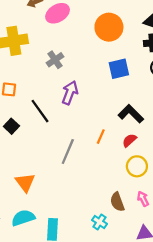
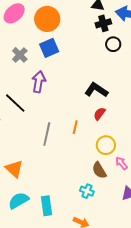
orange circle: (109, 27) -> (47, 19), moved
blue square: (119, 69) -> (49, 48), moved
orange line: (101, 137) -> (75, 127), moved
yellow circle: (137, 166) -> (106, 145), moved

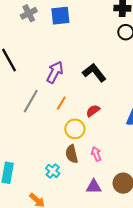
purple arrow: (39, 82) -> (55, 72), moved
red semicircle: (100, 114) -> (93, 111), moved
yellow circle: (106, 145) -> (75, 129), moved

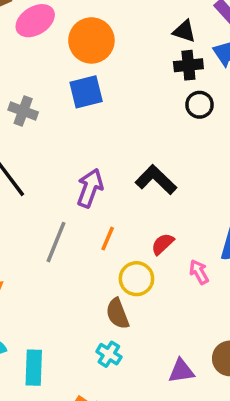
gray cross: (29, 13) -> (23, 111), moved, turned -35
brown semicircle: (72, 154) -> (117, 314), moved
pink arrow: (96, 154) -> (199, 272), moved

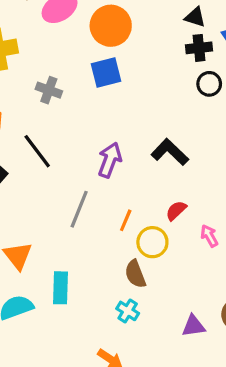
orange line: (108, 239) -> (126, 220), moved
cyan rectangle: (34, 368) -> (60, 288), moved

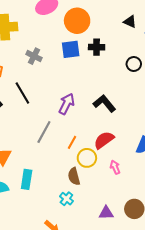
black cross: (199, 48) -> (97, 47), moved
red semicircle: (176, 211) -> (104, 140), size x1.5
pink arrow: (209, 236) -> (115, 167), moved

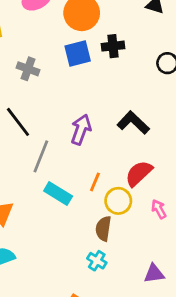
gray line: (44, 132) -> (41, 156), moved
brown semicircle: (74, 176) -> (103, 229), turned 30
cyan rectangle: (27, 179) -> (58, 193), moved, turned -60

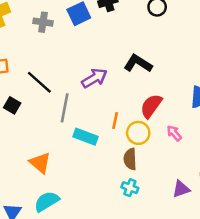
gray cross: (28, 69) -> (43, 22), moved
purple arrow: (81, 129) -> (94, 78), turned 50

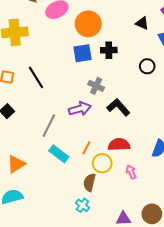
gray cross: (43, 22) -> (96, 86), moved
black line: (39, 82) -> (36, 77), moved
red semicircle: (151, 106) -> (119, 145), turned 35
orange triangle: (40, 163) -> (16, 164), turned 30

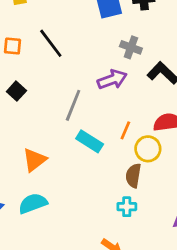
cyan cross: (82, 205) -> (127, 207), turned -32

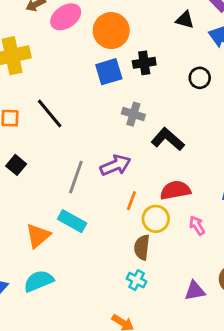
purple arrow: (112, 79) -> (115, 165), moved
cyan rectangle: (90, 141) -> (72, 221), moved
cyan cross: (127, 207) -> (137, 280), turned 30

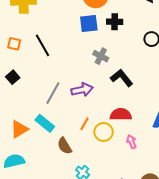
orange line: (131, 201) -> (85, 124), moved
brown semicircle: (142, 247) -> (65, 146), moved, turned -48

